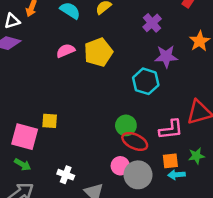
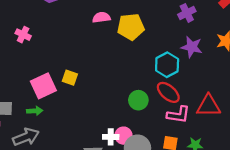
pink square: (25, 137) -> (43, 86), turned 35
red ellipse: (135, 141) -> (168, 92), moved
green arrow: (23, 164) -> (35, 111), turned -49
white cross: (66, 175) -> (111, 137), moved, turned -35

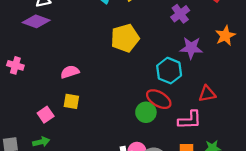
pink semicircle: (101, 17) -> (70, 72), moved
pink square: (43, 86) -> (46, 115), size x0.6
red ellipse: (168, 92) -> (159, 99), moved
red triangle: (208, 106) -> (207, 94), moved, size x0.7

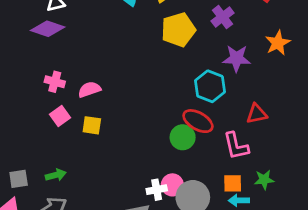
yellow pentagon: (125, 38) -> (178, 30), moved
pink cross: (15, 65) -> (55, 82), moved
pink square: (46, 115) -> (60, 116), moved
pink L-shape: (190, 120) -> (236, 146), turned 80

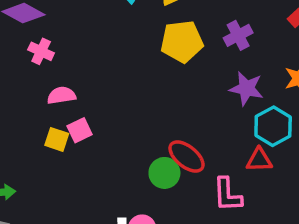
pink cross: (55, 82) -> (41, 51), moved
cyan hexagon: (210, 86) -> (273, 126), moved
pink square: (60, 116) -> (80, 130), moved

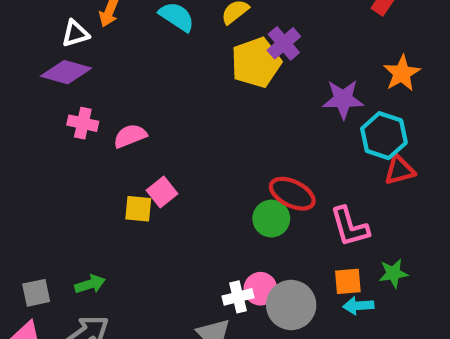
purple cross: (238, 35) -> (284, 43), moved
pink cross: (41, 51) -> (83, 123), moved
pink semicircle: (61, 95) -> (130, 136), moved
red triangle: (259, 160) -> (399, 170), moved

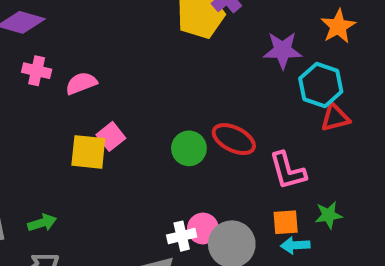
yellow square: (138, 209) -> (88, 152), size x1.4
green circle: (271, 219) -> (189, 148), moved

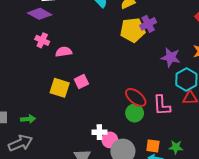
pink square: (111, 136) -> (81, 81), moved
green circle: (189, 148) -> (135, 113), moved
pink L-shape: (288, 171) -> (162, 105), moved
white cross: (182, 236) -> (99, 132), moved

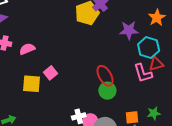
red ellipse: (136, 97) -> (105, 76), turned 35
pink L-shape: (162, 105) -> (143, 73), moved

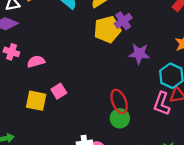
purple star: (129, 30) -> (139, 54), moved
pink L-shape: (143, 73) -> (162, 104), turned 30

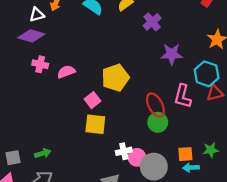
yellow pentagon: (107, 29) -> (115, 78), moved
yellow square: (36, 101) -> (95, 124), moved
pink L-shape: (162, 104) -> (183, 96), moved

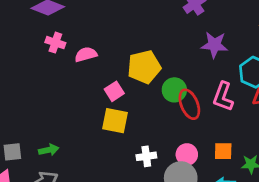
green circle: (158, 122) -> (174, 90), moved
orange square: (185, 154) -> (223, 151), moved
pink circle: (137, 157) -> (187, 154), moved

